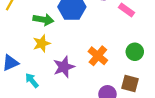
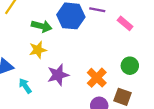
orange cross: (98, 56) -> (97, 78), moved

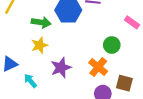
pink rectangle: (125, 23) -> (132, 22), moved
green circle: (130, 66) -> (112, 45), moved

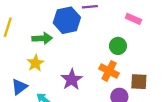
yellow star: (39, 45) -> (35, 63), moved

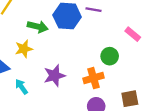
orange cross: (109, 71) -> (94, 78), turned 30
brown square: (139, 82) -> (130, 99), moved, turned -30

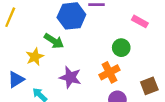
green arrow: (38, 27) -> (54, 41), moved, turned 30
purple star: (54, 76) -> (70, 77), turned -30

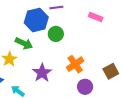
green circle: (121, 48) -> (56, 34), moved
purple star: (70, 77) -> (42, 73), turned 30

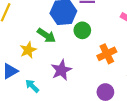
orange cross: (75, 64) -> (107, 54), moved

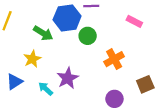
green arrow: (46, 35) -> (43, 33), moved
cyan arrow: (32, 86) -> (46, 89), moved

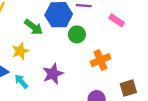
pink rectangle: (134, 21) -> (117, 20), moved
cyan arrow: (46, 89) -> (21, 81), moved

